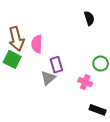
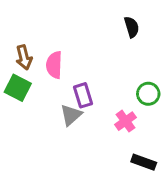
brown arrow: (16, 39) -> (24, 57), size x0.7
pink cross: (85, 82) -> (126, 121), turned 32

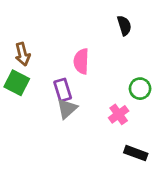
pink semicircle: (54, 65) -> (81, 61), moved
purple rectangle: (83, 95) -> (63, 90), moved

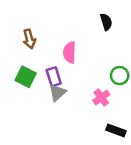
brown arrow: (23, 54) -> (29, 39), moved
green square: (17, 83) -> (26, 77), moved

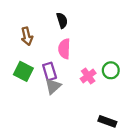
black semicircle: (106, 22) -> (62, 20), moved
pink cross: (101, 97) -> (88, 76), moved

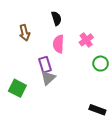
green square: (23, 71) -> (17, 88), moved
pink cross: (88, 76) -> (86, 40), moved

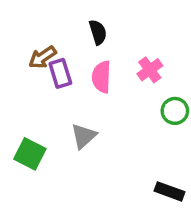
brown arrow: (25, 33) -> (42, 57), turned 70
purple rectangle: (45, 65) -> (60, 73), moved

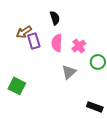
pink cross: (150, 70) -> (79, 46), moved
gray triangle: (84, 136) -> (69, 72), moved

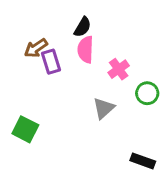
black semicircle: (55, 18) -> (83, 27), turned 48
pink semicircle: (57, 43) -> (86, 50), moved

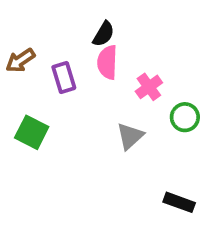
brown arrow: (36, 48) -> (20, 60), moved
green square: (25, 129) -> (32, 132), moved

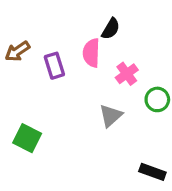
black semicircle: (104, 34) -> (111, 29), moved
green square: (32, 132) -> (27, 138), moved

